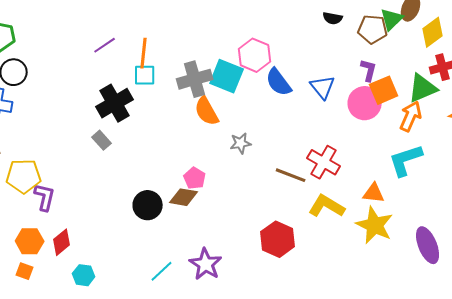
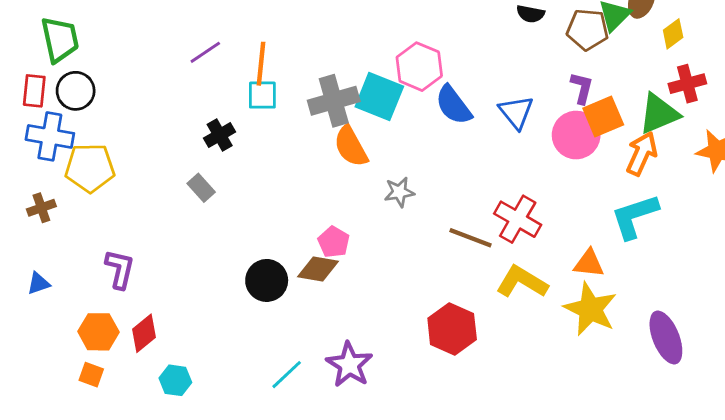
yellow diamond: (433, 32) -> (673, 34), size x0.7
black cross: (115, 103) -> (220, 135), size x0.6
yellow pentagon: (24, 176) -> (90, 168), moved

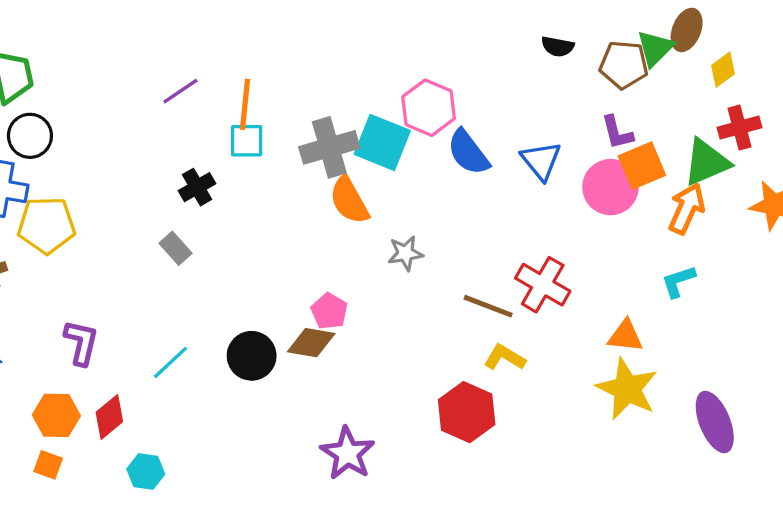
purple L-shape: (582, 88) -> (617, 133), turned 152
cyan L-shape: (635, 216) -> (678, 281), size x0.6
yellow L-shape: (522, 282) -> (505, 357), moved, size x0.7
cyan line: (287, 375) -> (171, 362), moved

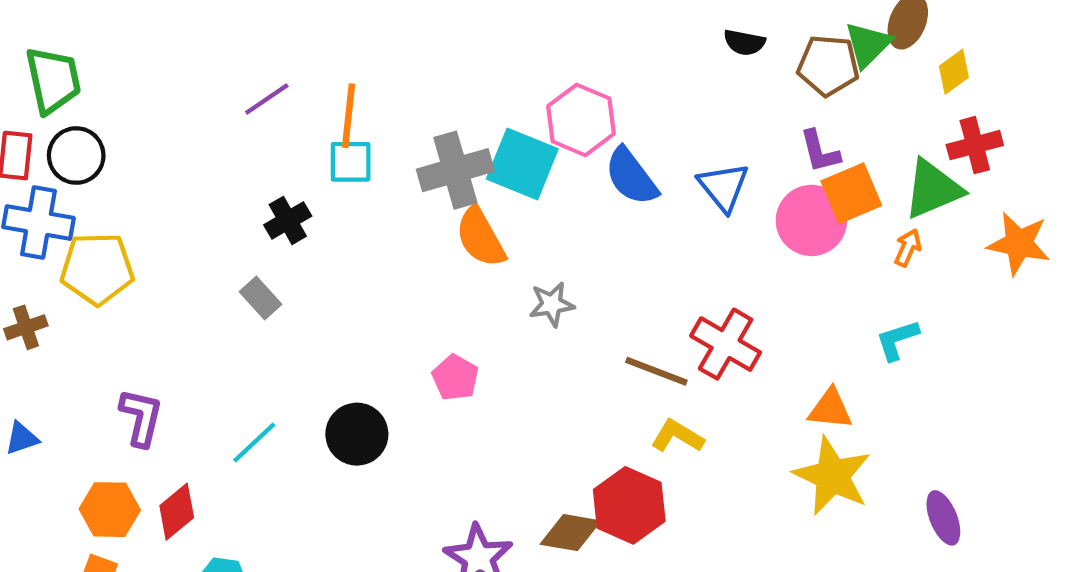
orange arrow: (687, 209) -> (908, 248), size x0.6
brown diamond: (311, 343) -> (571, 533), moved
purple ellipse: (715, 422) -> (943, 518), size x0.7

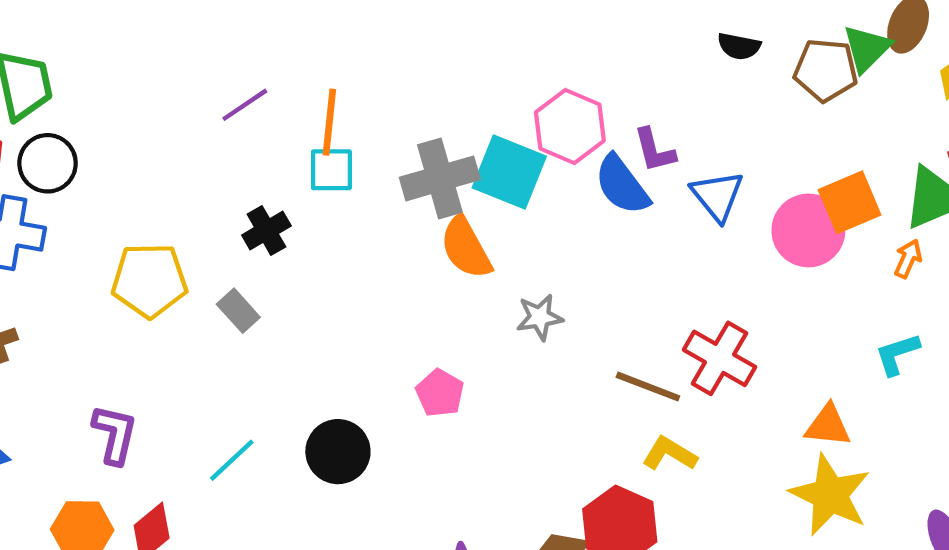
purple L-shape: (820, 151) -> (654, 150), moved
yellow pentagon: (97, 269) -> (149, 280), moved

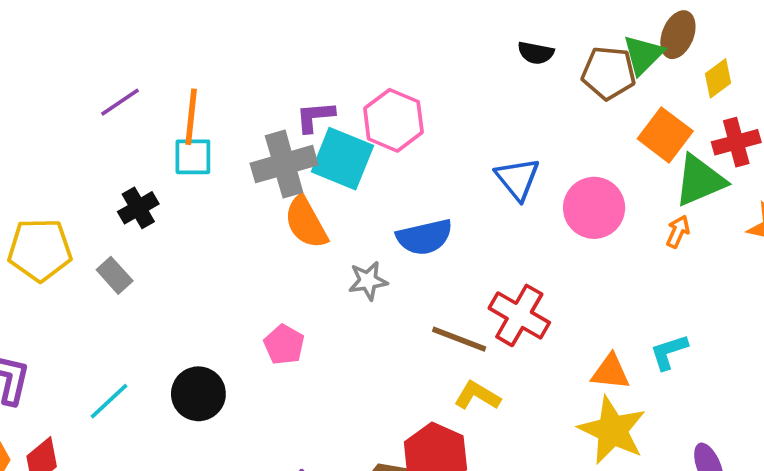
purple L-shape: (654, 150) -> (315, 117), moved, turned 99
blue semicircle: (622, 185) -> (424, 237), moved, turned -66
orange square: (850, 202) -> (665, 135), moved, turned -30
cyan L-shape: (897, 354) -> (669, 352), moved

